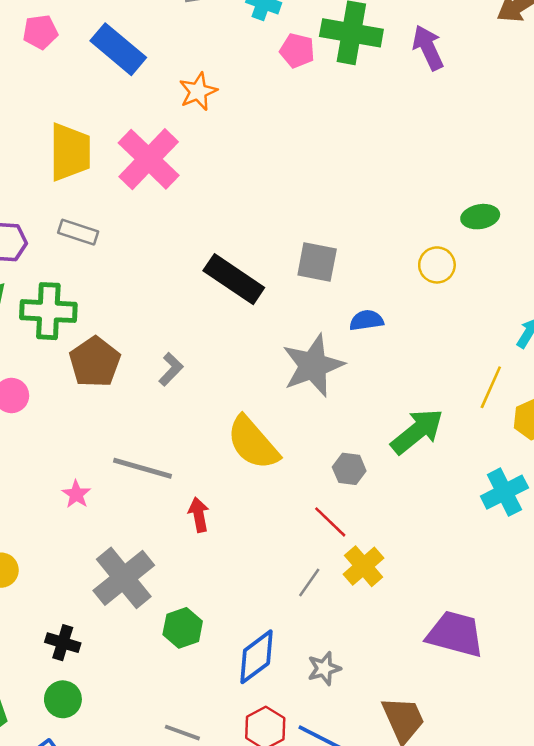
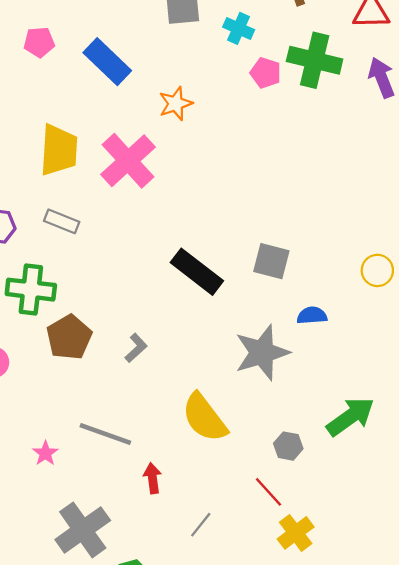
gray line: (309, 583) -> (201, 525), moved

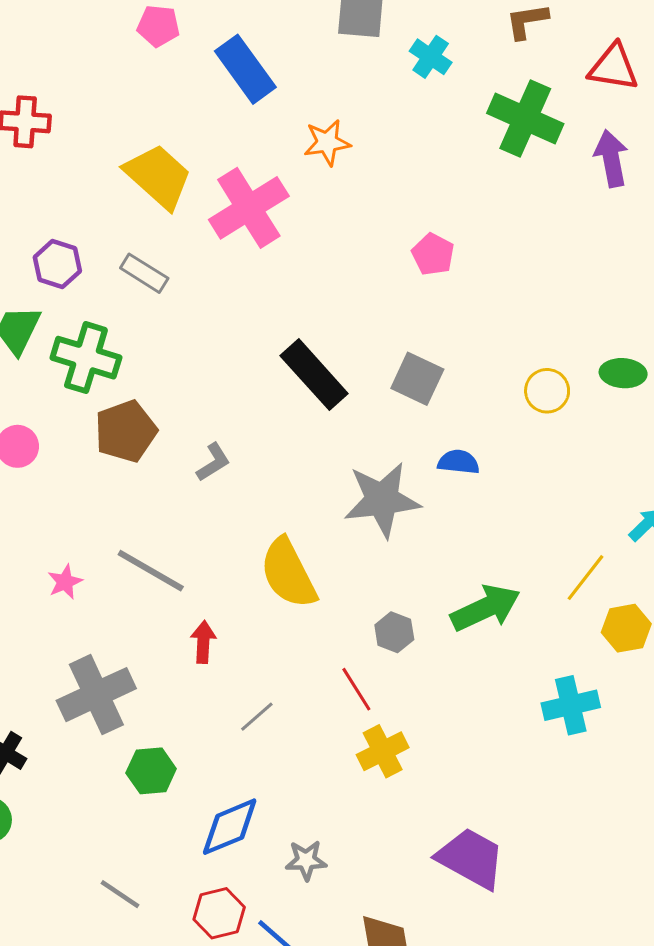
pink pentagon: (266, 73) -> (433, 254), moved
yellow trapezoid: (59, 150) -> (158, 176), turned -62
yellow circle: (377, 270) -> (547, 391), moved

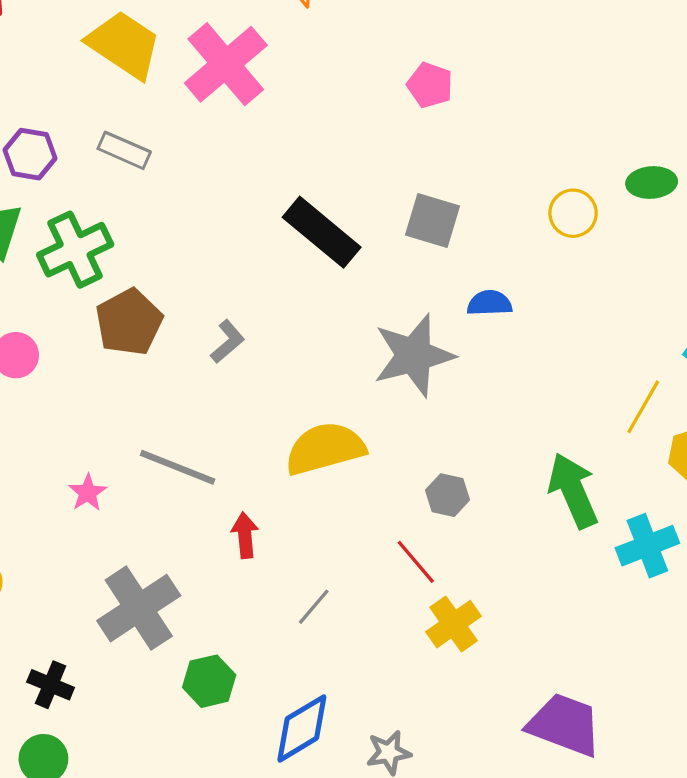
green cross: (86, 358) -> (75, 250), turned -34
yellow semicircle: (288, 573) -> (325, 449), turned 110
green arrow: (485, 608) -> (573, 491), moved, turned -80

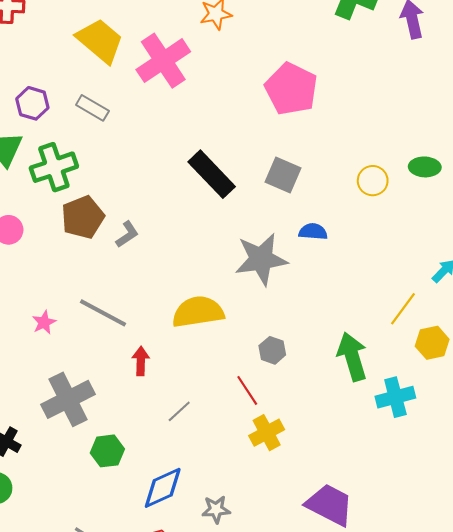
pink pentagon: (430, 85) -> (291, 89), size x1.8
gray L-shape: (228, 342) -> (127, 234), moved

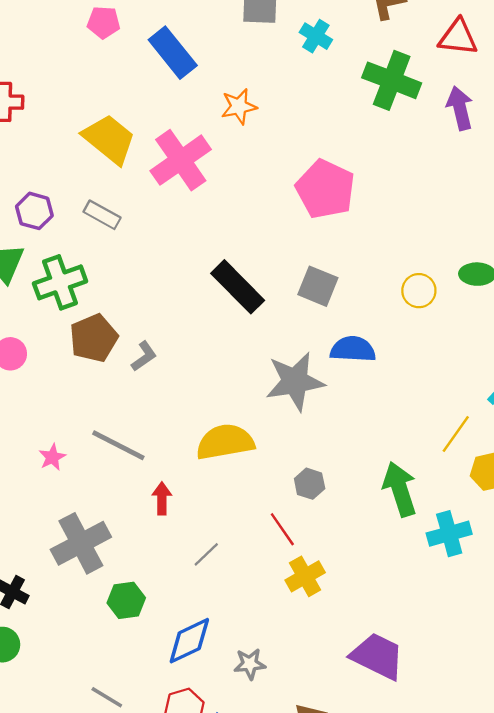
blue semicircle: (313, 232) -> (353, 349), size x1.4

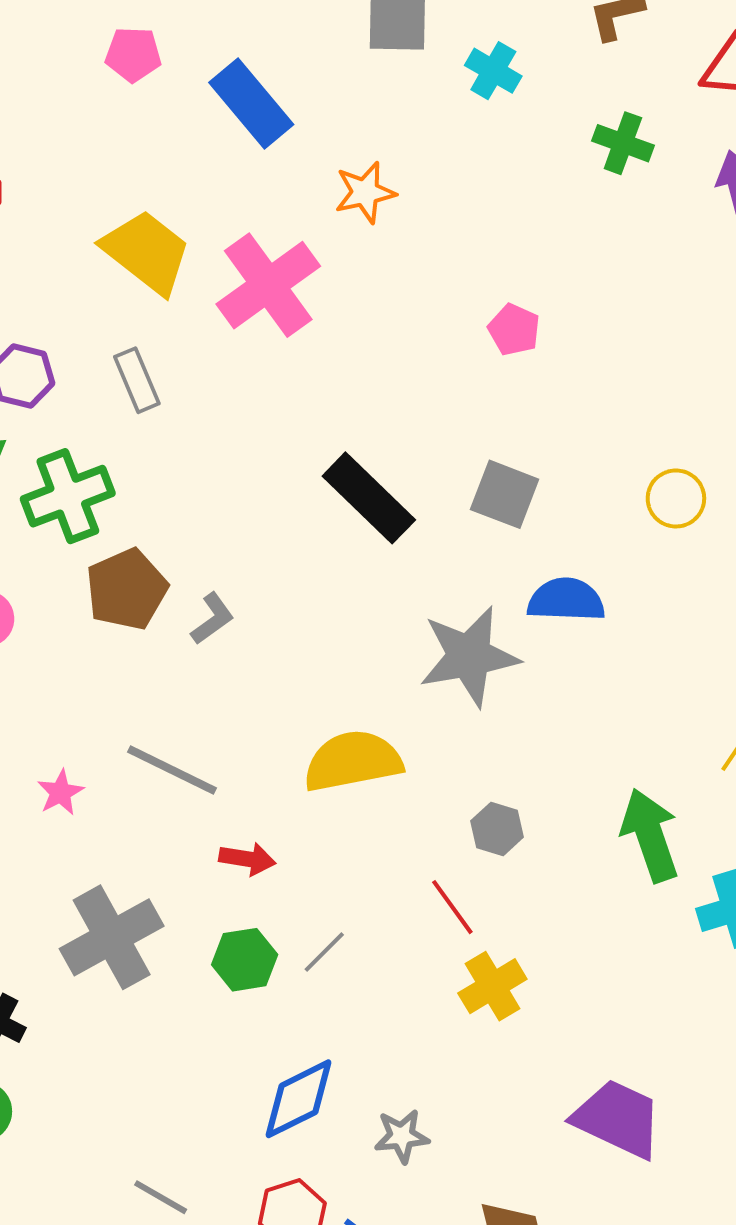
green cross: (392, 80) -> (623, 143), size x0.6
pink pentagon: (325, 189) -> (514, 330), size x0.5
gray rectangle: (102, 215) -> (137, 380), turned 39
red arrow: (162, 498) -> (247, 859), turned 100
green hexagon: (126, 600) -> (245, 960), moved

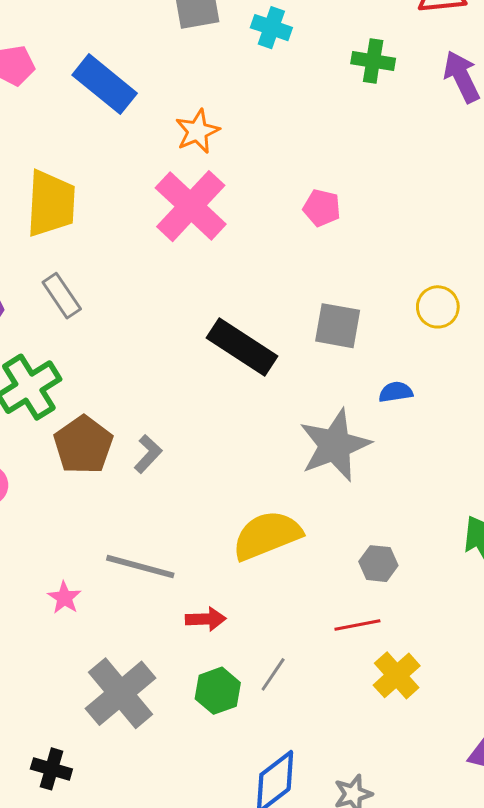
yellow trapezoid: (146, 252) -> (51, 203), turned 66
pink cross: (268, 285) -> (191, 206), moved
yellow circle: (676, 498) -> (438, 307), moved
blue semicircle: (566, 600) -> (396, 392), size x0.6
red line: (452, 907) -> (357, 625), turned -54

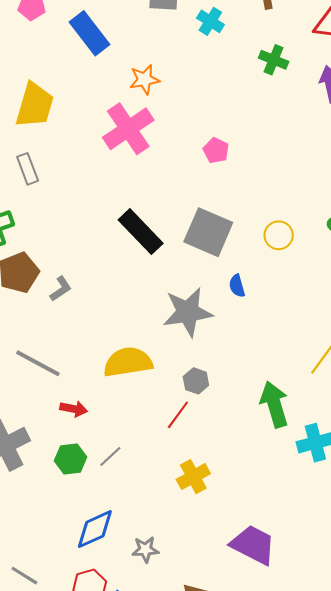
gray square: (338, 326) -> (208, 232), size x1.4
blue semicircle: (396, 392) -> (237, 286), turned -110
gray hexagon: (378, 564) -> (196, 381), moved
red line: (357, 625) -> (178, 415), moved, turned -56

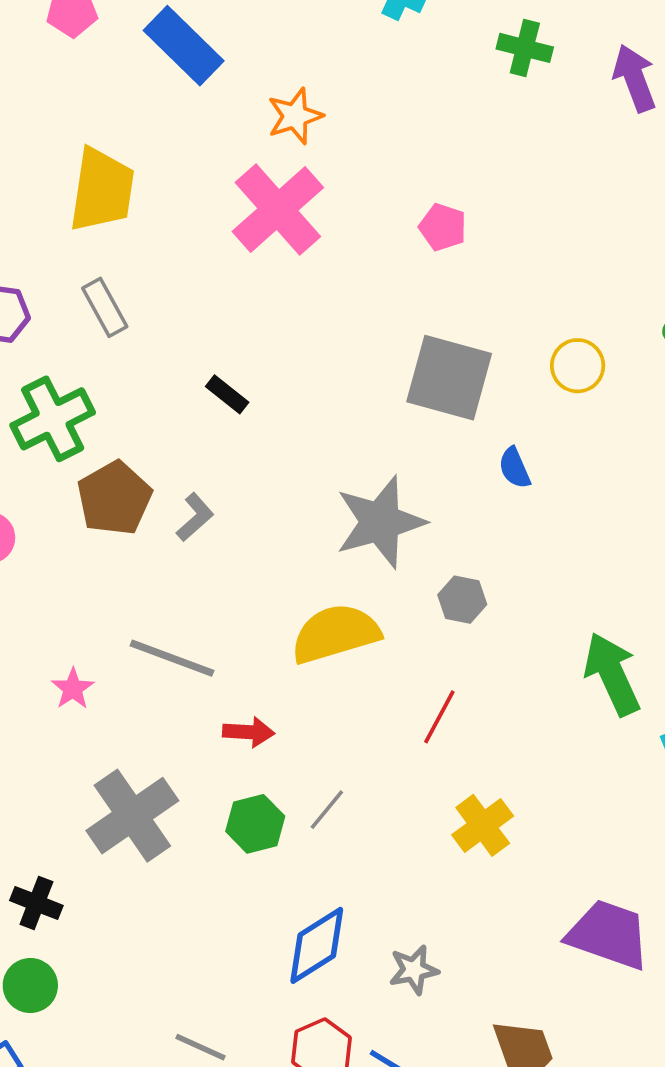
black rectangle: (141, 232) -> (227, 394), moved, size x0.5
gray star: (188, 312) -> (380, 522), moved
gray hexagon: (196, 381) -> (462, 600), moved

